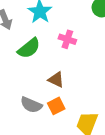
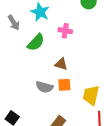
orange square: (56, 106) -> (64, 85), turned 32

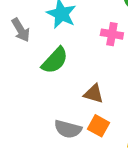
pink cross: (65, 31) -> (112, 34), moved
orange square: (64, 85) -> (99, 126), turned 32

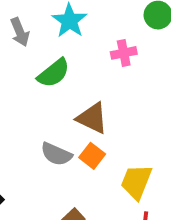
pink cross: (112, 34) -> (124, 53), turned -30
brown triangle: (94, 94) -> (92, 118), size x1.4

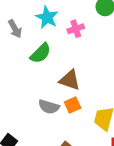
pink cross: (124, 53) -> (76, 29), moved
orange square: (92, 156) -> (73, 105), turned 35

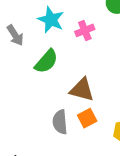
gray semicircle: (49, 107) -> (60, 122), turned 72

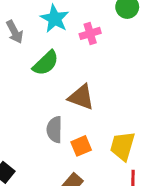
orange square: (87, 118) -> (81, 146), moved

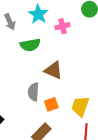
green semicircle: (46, 63) -> (30, 45), turned 30

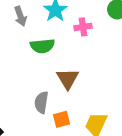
brown triangle: (53, 70) -> (68, 79), turned 30

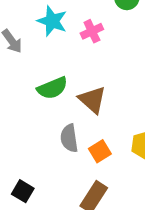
green semicircle: (42, 46) -> (52, 88), moved

